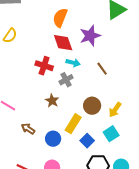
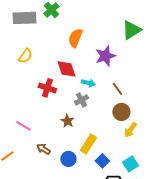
red diamond: (63, 43) -> (66, 69), moved
red cross: (44, 66) -> (47, 88), moved
brown circle: (92, 106) -> (121, 112), moved
cyan square: (111, 134) -> (130, 164), moved

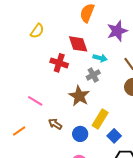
brown star: (67, 121) -> (79, 96), size x1.5

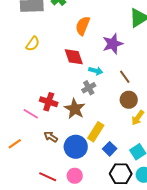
red cross: (59, 63) -> (49, 102), moved
blue circle: (80, 134) -> (76, 147), size x1.5

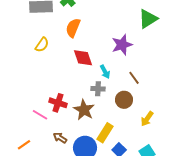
orange semicircle: (83, 26) -> (73, 28), moved
cyan arrow: (96, 71) -> (105, 72), turned 48
gray cross: (89, 88) -> (98, 89), turned 32
brown circle: (129, 100) -> (124, 100), moved

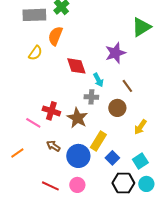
orange semicircle: (73, 28) -> (55, 36), moved

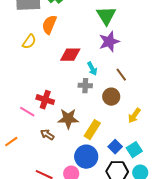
green triangle: (141, 27) -> (106, 16), moved, turned -30
red diamond: (76, 66) -> (70, 55), turned -70
brown star: (77, 118) -> (68, 119), moved, turned -30
blue circle: (78, 156) -> (86, 157), moved
blue square: (112, 158) -> (115, 147), moved

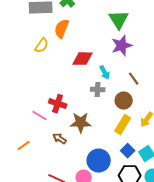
yellow rectangle: (92, 130) -> (123, 125), moved

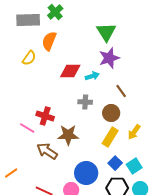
cyan arrow: (105, 73) -> (92, 76), moved, turned -80
brown arrow: (60, 139) -> (47, 151), size x1.5
orange line: (24, 146) -> (11, 173), moved

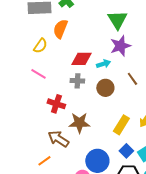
gray cross: (85, 102) -> (77, 81), moved
brown circle: (111, 113) -> (105, 88), moved
pink line: (27, 128) -> (38, 74), moved
orange line: (11, 173) -> (44, 161), moved

